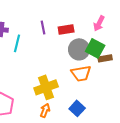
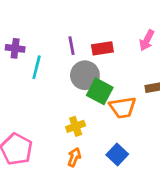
green square: (95, 48) -> (100, 91), moved
gray circle: (79, 49) -> (85, 75), moved
yellow cross: (46, 87) -> (76, 126), size x0.6

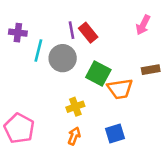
red rectangle: (102, 48) -> (88, 33), moved, turned 60
gray circle: (85, 75) -> (63, 58), moved
blue square: (117, 154) -> (115, 134), turned 30

